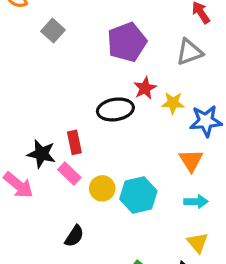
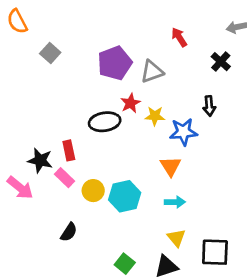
gray triangle: (189, 52) -> (152, 72), moved

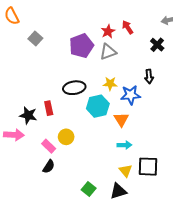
red star: (130, 103) -> (108, 31), moved
pink rectangle: (64, 178) -> (49, 146), moved
pink arrow: (20, 188) -> (14, 135), turned -36
cyan hexagon: (125, 196) -> (98, 106), moved
black square: (215, 252) -> (148, 167), moved

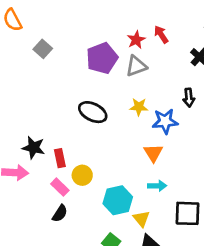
black ellipse: (74, 88) -> (93, 112), turned 35
cyan hexagon: (98, 106) -> (118, 200), moved
red rectangle: (49, 108) -> (60, 158), moved
yellow triangle: (125, 171) -> (141, 219), moved

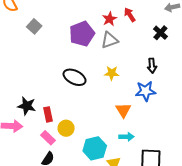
blue star: (165, 121) -> (146, 91), moved

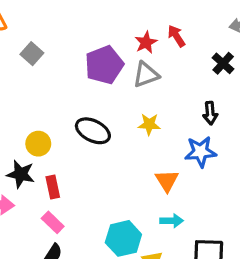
yellow circle: (66, 128) -> (38, 144), moved

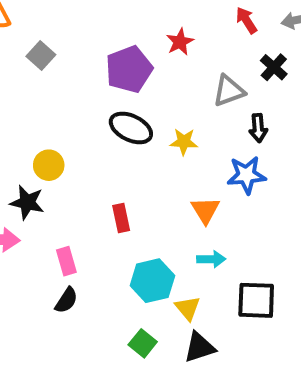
red arrow: (176, 36) -> (246, 20), moved
gray triangle: (146, 75) -> (229, 91), moved
black ellipse: (93, 131) -> (131, 128), moved
red rectangle: (53, 187) -> (121, 218), moved
pink rectangle: (53, 222) -> (66, 261), turned 30

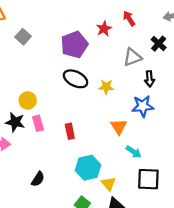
red arrow: (246, 20) -> (129, 18), moved
cyan arrow: (211, 259) -> (134, 152), moved, turned 35
pink rectangle: (66, 261) -> (38, 123), moved

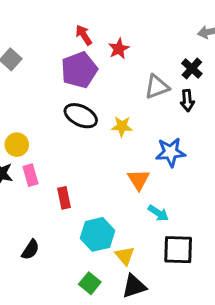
red arrow: (129, 18) -> (84, 35), moved
black arrow: (150, 79) -> (187, 100), moved
red rectangle: (70, 131) -> (64, 198), moved

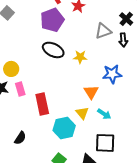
red rectangle: (64, 198) -> (42, 104), size x1.5
black square: (178, 250) -> (105, 143), moved
yellow triangle: (125, 256) -> (82, 113), moved

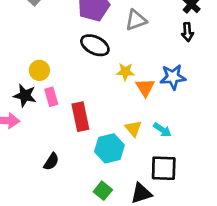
gray triangle: (103, 31) -> (136, 20), moved
yellow star: (80, 57) -> (125, 72), moved
orange triangle: (91, 92) -> (145, 88), moved

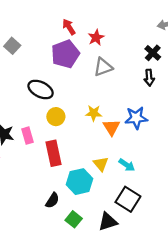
black ellipse: (95, 45) -> (41, 89), moved
yellow circle: (39, 70) -> (56, 117), moved
black semicircle: (51, 162) -> (52, 200), moved
black square: (164, 168) -> (128, 199), turned 30

